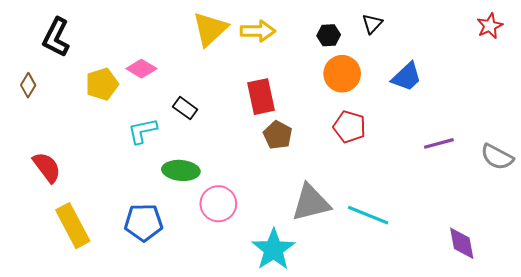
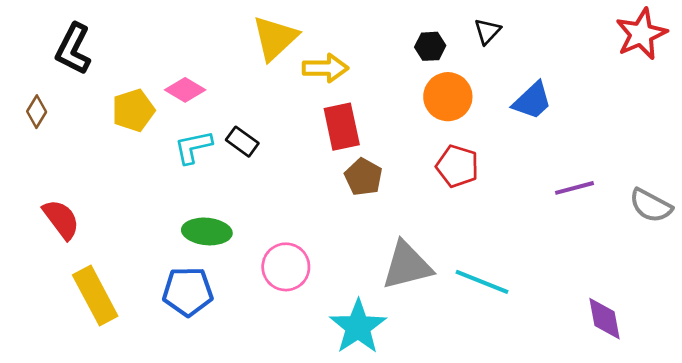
red star: (490, 26) -> (641, 34), size x1.5
yellow arrow: (258, 31) -> (325, 68), moved
cyan L-shape: (142, 131) -> (193, 147), moved
green ellipse: (181, 170) -> (207, 231), moved

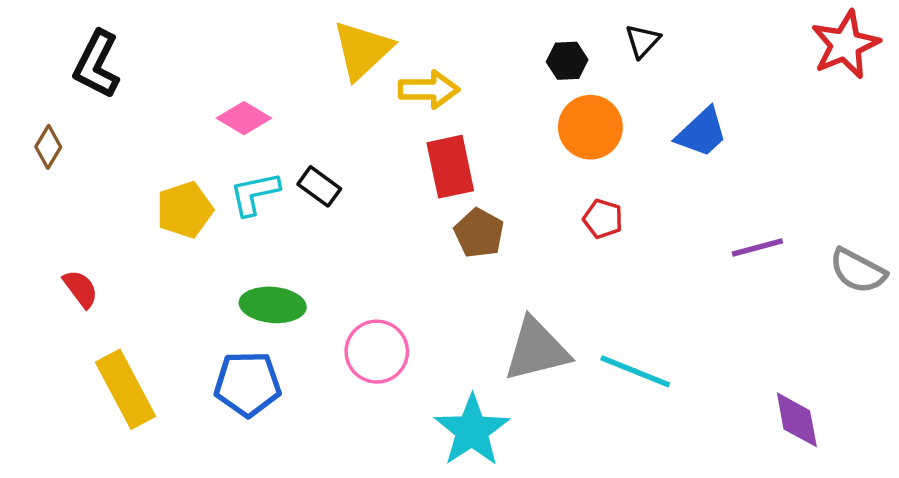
yellow pentagon: (133, 110) -> (185, 210), moved
red pentagon: (457, 166) -> (603, 219), size x0.7
red semicircle: (61, 219) -> (81, 289), size x0.7

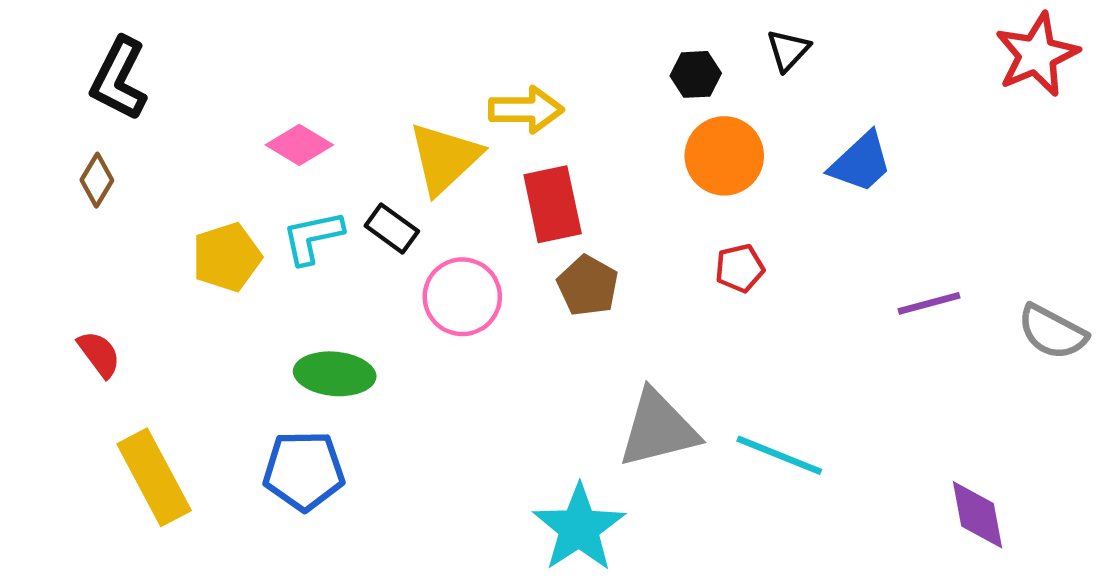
yellow triangle: (362, 50) -> (445, 158), moved
brown diamond: (48, 147) -> (97, 180), moved
red pentagon: (603, 219) -> (740, 268), turned -30
pink circle: (377, 352) -> (462, 297), moved

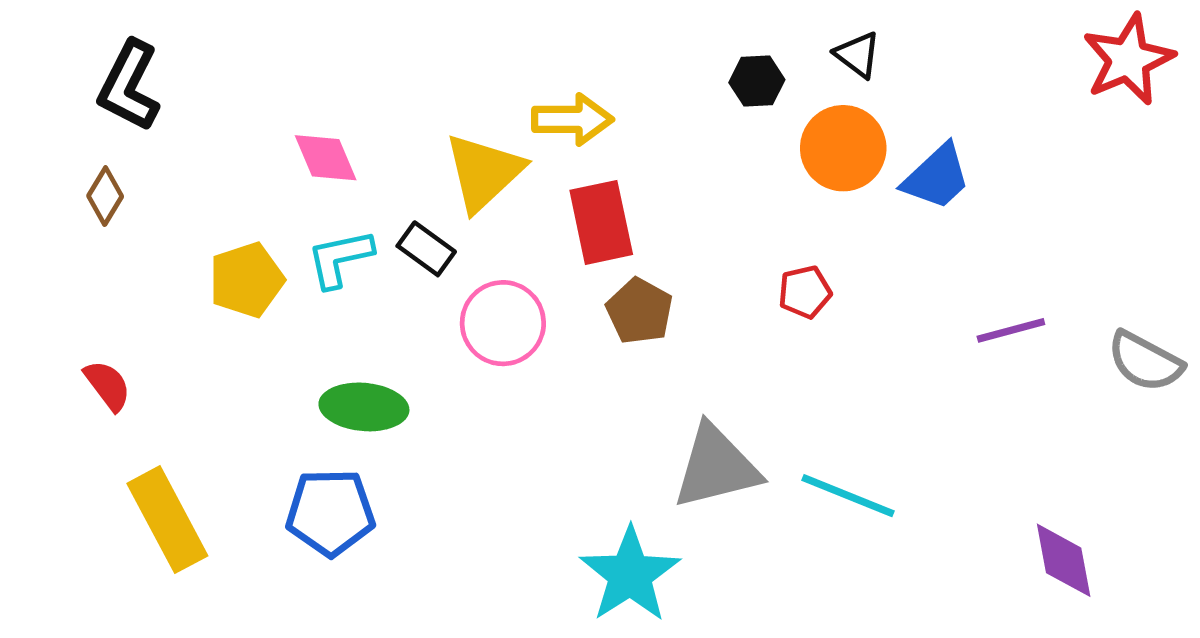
black triangle: (788, 50) -> (858, 55), turned -36
pink diamond: (299, 145) -> (326, 158), turned 36
orange circle: (724, 156) -> (843, 148), moved

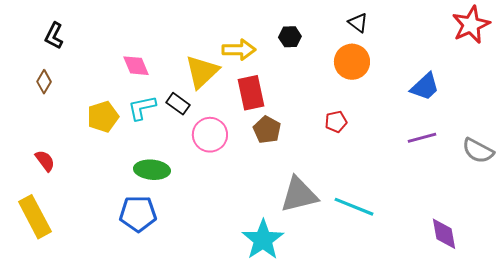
black hexagon: (757, 81) -> (290, 37), moved
black L-shape: (129, 86) -> (54, 36), size x0.7
blue trapezoid: (937, 177) -> (425, 87), moved
yellow rectangle: (167, 520) -> (35, 217), moved

